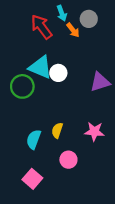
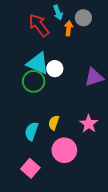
orange arrow: (73, 30) -> (69, 28), turned -136
green circle: (22, 86) -> (34, 81), moved
pink star: (94, 131) -> (89, 124), turned 30
pink circle: (68, 160) -> (64, 150), size x1.5

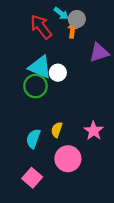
cyan arrow: (58, 12) -> (61, 13), turned -32
gray circle: (83, 18) -> (77, 19), moved
purple triangle: (94, 77) -> (99, 53), moved

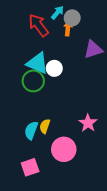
cyan arrow: (61, 13) -> (57, 13), turned -88
yellow semicircle: (57, 130) -> (45, 126), moved
pink square: (32, 178) -> (30, 167), turned 30

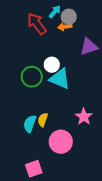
orange arrow: (68, 28) -> (65, 27), turned -104
cyan triangle: (37, 63) -> (60, 79), moved
pink square: (30, 167) -> (34, 169), moved

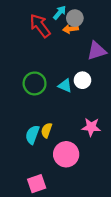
white circle: (52, 65) -> (82, 80), moved
cyan triangle: (60, 79) -> (65, 86), size x0.6
pink star: (84, 117) -> (91, 127), turned -30

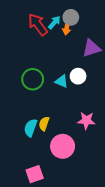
cyan arrow: (60, 13) -> (54, 22), moved
orange arrow: (70, 29) -> (67, 28), turned -72

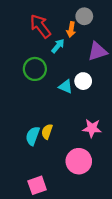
gray circle: (71, 17) -> (84, 16), moved
cyan arrow: (54, 22) -> (58, 46), moved
green circle: (33, 79) -> (35, 69), moved
pink circle: (63, 146) -> (79, 161), moved

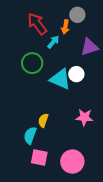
cyan triangle: (66, 87) -> (60, 79), size x1.6
cyan semicircle: (33, 136) -> (30, 135), moved
pink circle: (79, 161) -> (72, 162), moved
pink square: (37, 185) -> (39, 158), moved, turned 30

